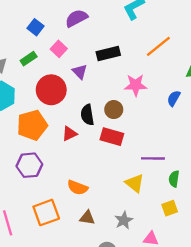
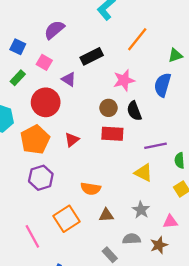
blue semicircle: (174, 98) -> (163, 85), size x1.5
black semicircle: (87, 115) -> (134, 111), moved

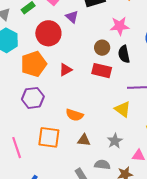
orange square: (66, 219) -> (49, 137), turned 30

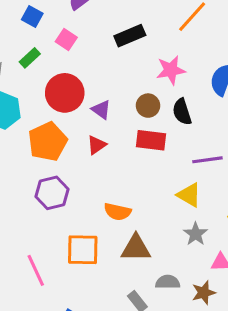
purple triangle: (72, 17) -> (101, 110), moved
brown triangle: (84, 140) -> (136, 248), size x1.5
gray star: (115, 141) -> (196, 234), moved

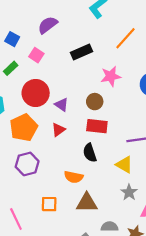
black semicircle: (182, 112) -> (90, 153), moved
orange square: (83, 250) -> (49, 204), size x0.7

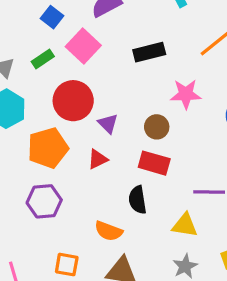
pink square: (36, 55) -> (83, 46), size x1.5
yellow triangle: (124, 165) -> (185, 225), turned -30

